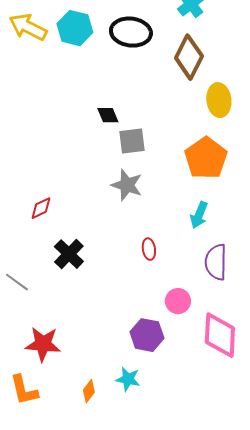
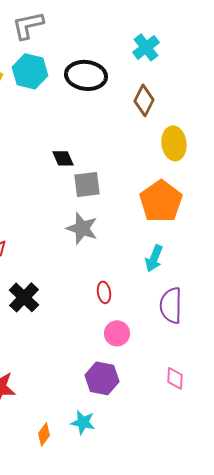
brown diamond: (189, 57) -> (144, 100), size x0.7
pink circle: (178, 301) -> (117, 333), moved
pink diamond: (220, 335) -> (175, 378), size x0.5

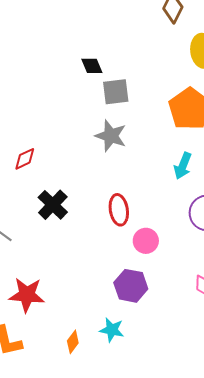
red ellipse: (104, 292) -> (119, 210), moved, size x1.4

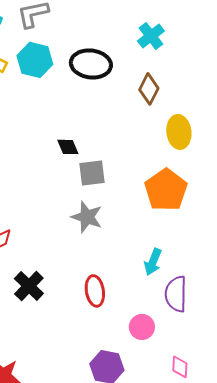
cyan arrow: (183, 166) -> (153, 262), moved
pink circle: (146, 241) -> (142, 327), moved

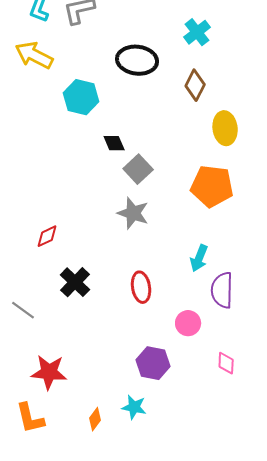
cyan hexagon: (35, 60) -> (81, 97), moved
gray square: (92, 173) -> (138, 169), turned -36
orange pentagon: (166, 190) -> (212, 186), turned -30

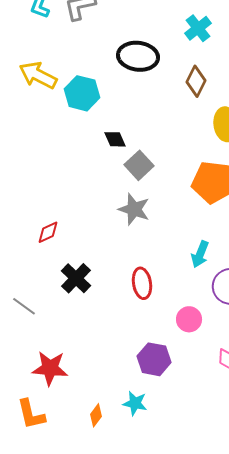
yellow arrow: (34, 55) -> (38, 75), moved

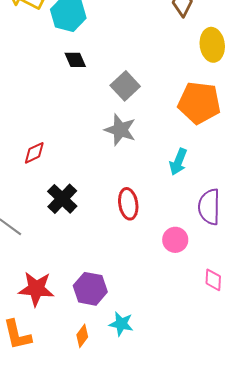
black diamond: (115, 139) -> (75, 60), moved
cyan arrow: (200, 254) -> (178, 162), moved
purple hexagon: (154, 359) -> (90, 289), moved

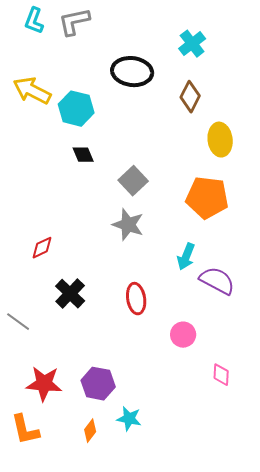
purple semicircle: (209, 207) -> (217, 281), moved, turned 117

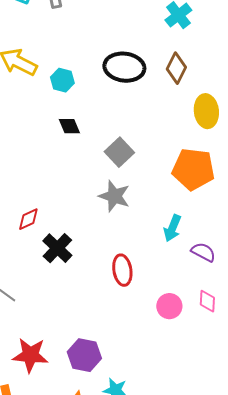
black ellipse: (132, 72) -> (124, 67), moved
cyan hexagon: (76, 109) -> (62, 80), size x0.7
purple semicircle: (217, 281) -> (203, 252), size x0.7
black cross: (70, 294) -> (57, 248), moved
pink diamond: (221, 375) -> (207, 301), moved

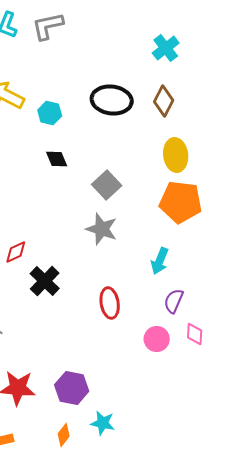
yellow ellipse: (206, 111) -> (176, 155), moved
purple semicircle: (203, 252) -> (174, 301), moved, turned -95

